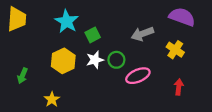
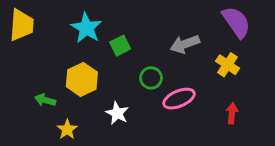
purple semicircle: (182, 17) -> (236, 22), turned 35
white star: (95, 60) -> (117, 113), moved, turned -30
green arrow: (22, 76) -> (45, 100), moved, turned 84

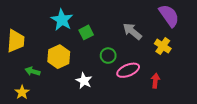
yellow trapezoid: (22, 25) -> (16, 41), moved
gray arrow: (185, 44) -> (132, 31), turned 60
red arrow: (232, 113) -> (155, 81), moved
yellow star: (67, 129) -> (22, 92), moved

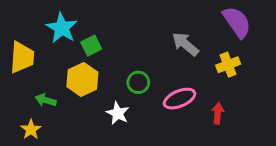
cyan star: (62, 20) -> (62, 28), moved
green square: (86, 32) -> (91, 46), moved
yellow cross: (163, 46) -> (228, 65), turned 35
green circle: (108, 56) -> (138, 82), moved

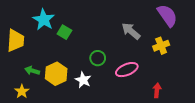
green square: (91, 46) -> (64, 32), turned -32
yellow hexagon: (82, 79) -> (56, 74), moved
red arrow: (218, 113) -> (157, 90), moved

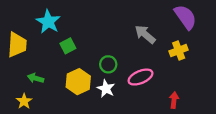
green square: (64, 32) -> (68, 46), moved, turned 32
yellow hexagon: (56, 74) -> (78, 82), moved
white star: (83, 80) -> (106, 89), moved

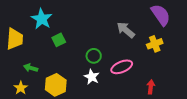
yellow hexagon: (78, 82) -> (56, 85), moved

